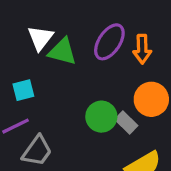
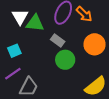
orange arrow: (142, 49) -> (84, 14), turned -36
gray rectangle: (126, 123) -> (58, 41), moved

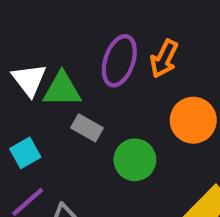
orange arrow: (84, 14) -> (164, 59), turned 78
gray rectangle: (58, 41) -> (87, 128), moved

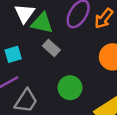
green circle: (135, 160) -> (70, 88), moved

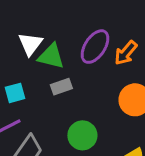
gray rectangle: (51, 48) -> (61, 87), turned -63

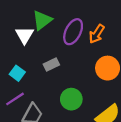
green triangle: (51, 56) -> (42, 20), moved, turned -45
cyan square: (15, 93) -> (17, 73), turned -32

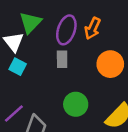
gray rectangle: (51, 65) -> (62, 59), moved, turned -56
cyan square: (17, 73) -> (18, 67), moved

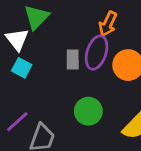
purple ellipse: (66, 30) -> (97, 53), moved

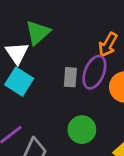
cyan square: (22, 68) -> (19, 82), size x1.4

